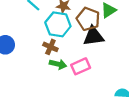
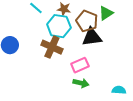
brown cross: (50, 47) -> (52, 47), size x1.5
green arrow: (58, 64) -> (81, 83), moved

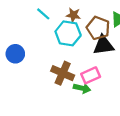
brown cross: (52, 47) -> (63, 73), moved
green arrow: (81, 83) -> (82, 88), moved

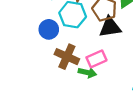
blue circle: (15, 54) -> (49, 29), moved

